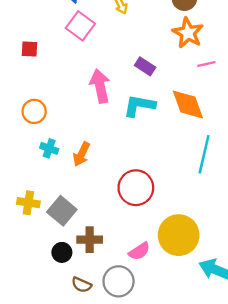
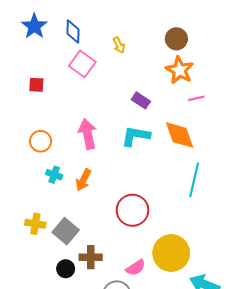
pink arrow: (100, 86) -> (88, 134), moved

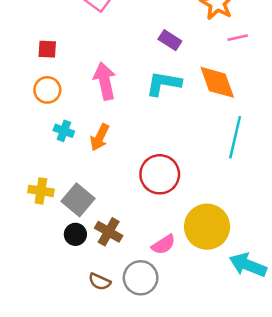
red square: (36, 85) -> (47, 49), moved
brown cross: (91, 257) -> (109, 232), turned 30
black circle: (66, 269) -> (75, 234), moved

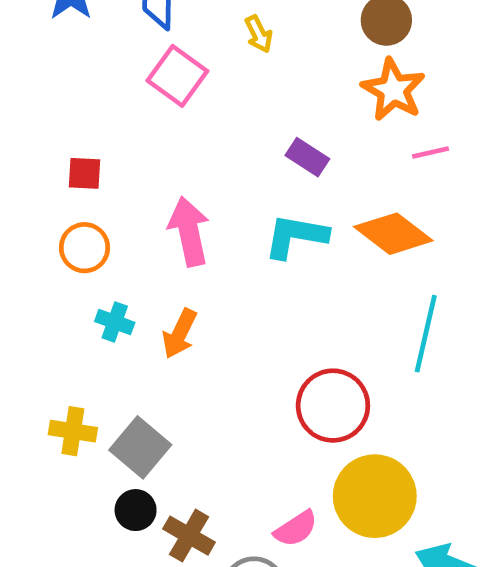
orange diamond: (217, 82) -> (393, 234), turned -33
red circle: (160, 174) -> (333, 406), moved
brown cross: (109, 232) -> (189, 536), moved

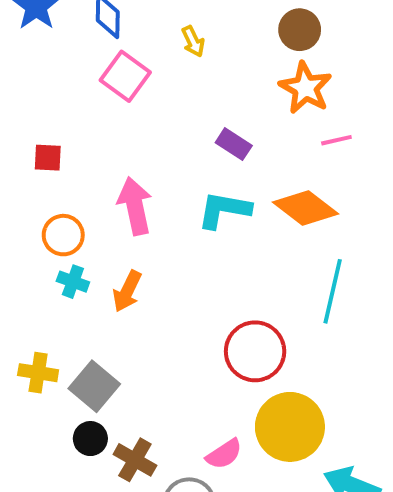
orange circle: (84, 248) -> (63, 235), moved

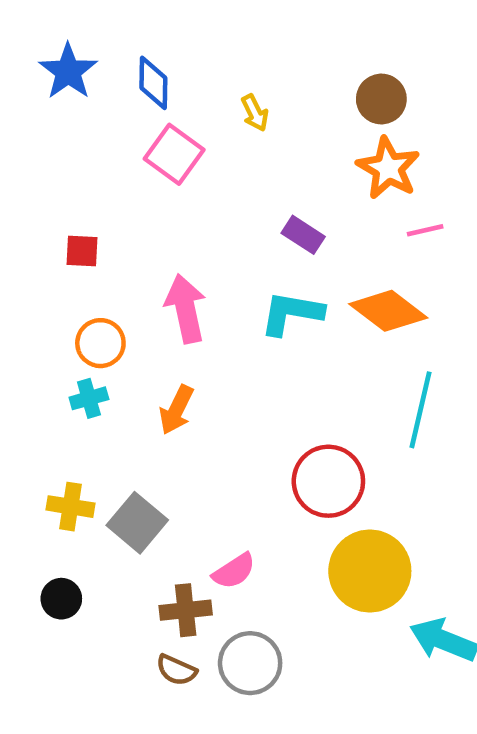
cyan cross: (73, 282) -> (89, 398), moved, turned -36
black circle: (90, 439) -> (61, 599), moved
pink semicircle: (224, 454) -> (234, 571), moved
brown cross: (135, 460) -> (186, 610), turned -36

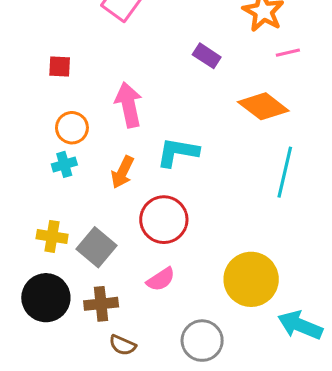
cyan L-shape: (292, 313) -> (178, 152), moved
red circle: (328, 481) -> (164, 220), moved
black circle: (61, 599) -> (46, 298), size x1.8
brown cross: (186, 610) -> (101, 304), moved
gray circle: (250, 663) -> (202, 341), moved

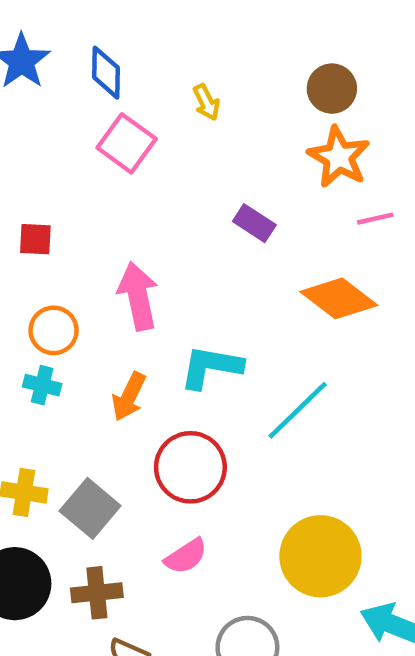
cyan cross: (64, 164) -> (42, 385), turned 30
cyan line: (285, 172) -> (298, 410), moved, turned 33

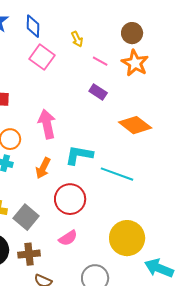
pink line: (375, 219) -> (100, 61), moved, turned 42
cyan line: (298, 410) -> (117, 174), turned 64

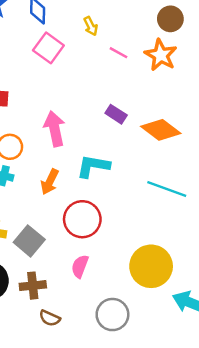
brown circle: (132, 33) -> (170, 19), moved
purple rectangle: (98, 92) -> (116, 114), moved
cyan line: (117, 174) -> (167, 189), moved
pink semicircle: (68, 238) -> (80, 266), turned 144

